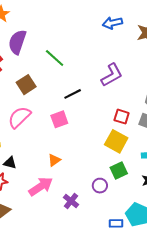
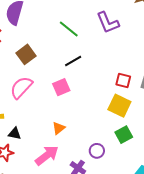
green line: (55, 58) -> (69, 29), moved
purple L-shape: (112, 75) -> (108, 23), moved, turned 100
purple circle: (100, 186) -> (97, 151), moved

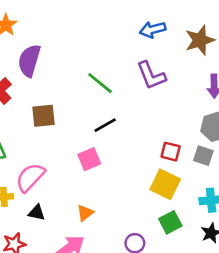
brown square: (26, 54) -> (44, 116), turned 30
pink semicircle: (21, 87) -> (30, 177), moved
black triangle: (15, 134) -> (37, 213), moved

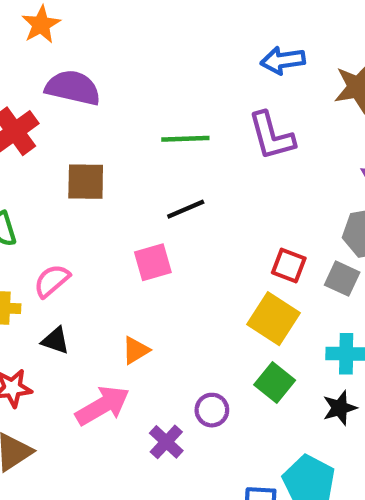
purple semicircle: (29, 61) -> (73, 88), turned 80
green line: (100, 83) -> (185, 139), turned -48
pink semicircle: (30, 177) -> (52, 281), size x0.7
green square: (170, 222) -> (275, 382), turned -30

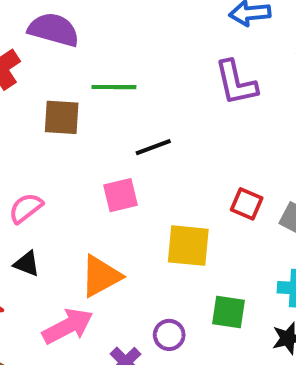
green line: (185, 139) -> (114, 87), moved
yellow square: (274, 319) -> (188, 246), moved, turned -30
orange triangle: (136, 350) -> (101, 276), size x1.6
green square: (275, 382) -> (229, 312), turned -33

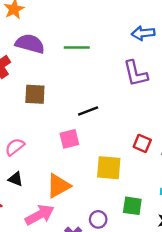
green line: (114, 87) -> (77, 48), moved

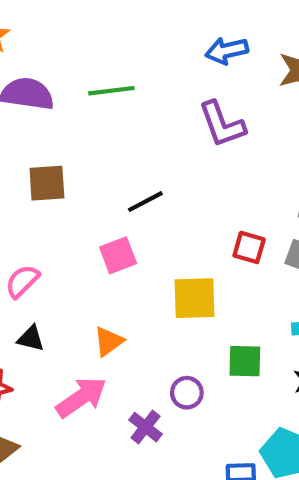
orange triangle: (58, 186) -> (109, 341), size x0.7

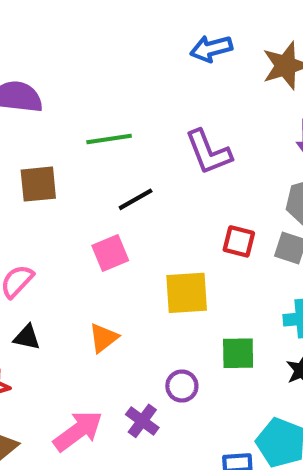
green line: (111, 91) -> (109, 139), moved
purple L-shape: (222, 124) -> (208, 152), moved
pink arrow: (81, 397) -> (78, 431), moved

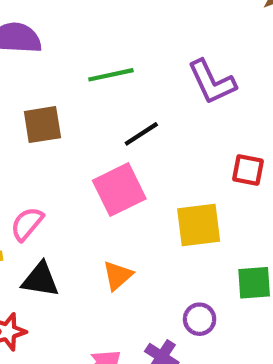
pink square: (110, 253) -> (119, 190), size x1.4
black triangle: (27, 337) -> (40, 280), size x1.4

